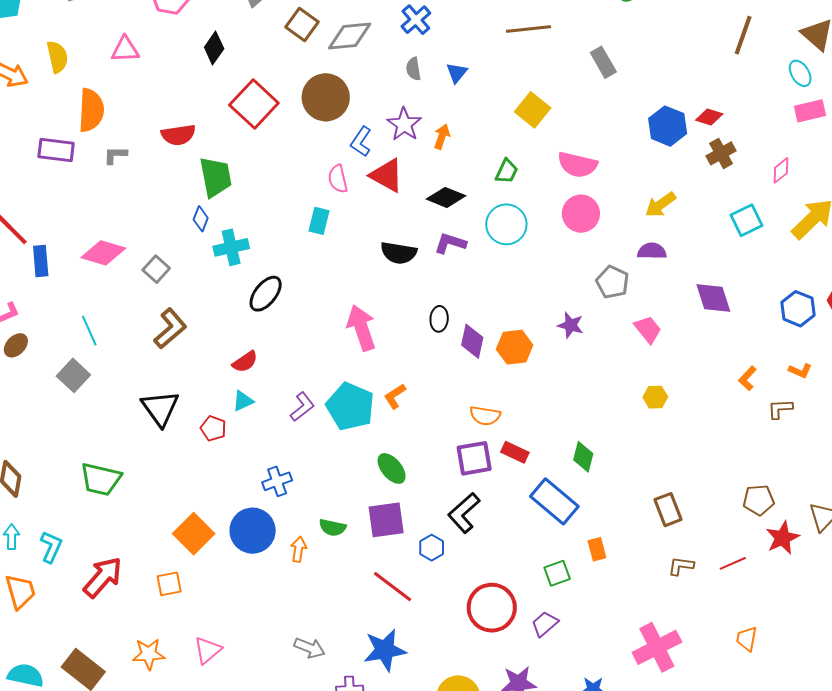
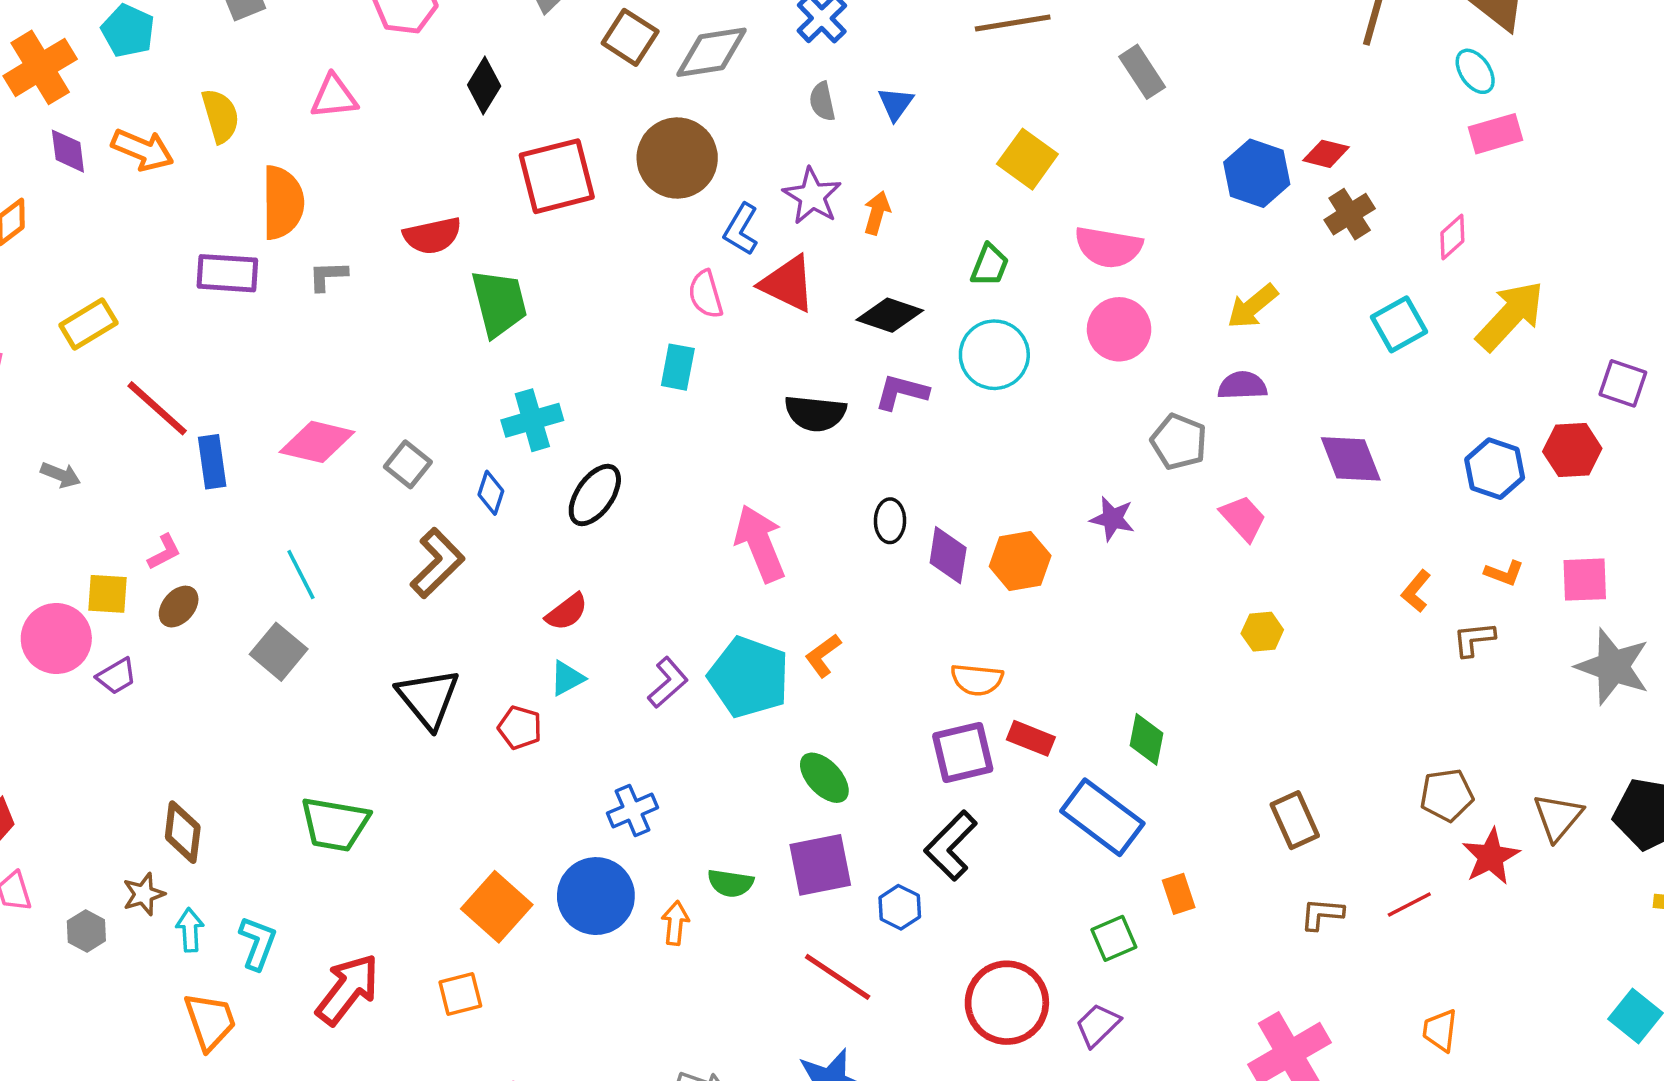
red square: (254, 104) -> (557, 176), turned 36
blue diamond: (201, 219) -> (491, 493), moved

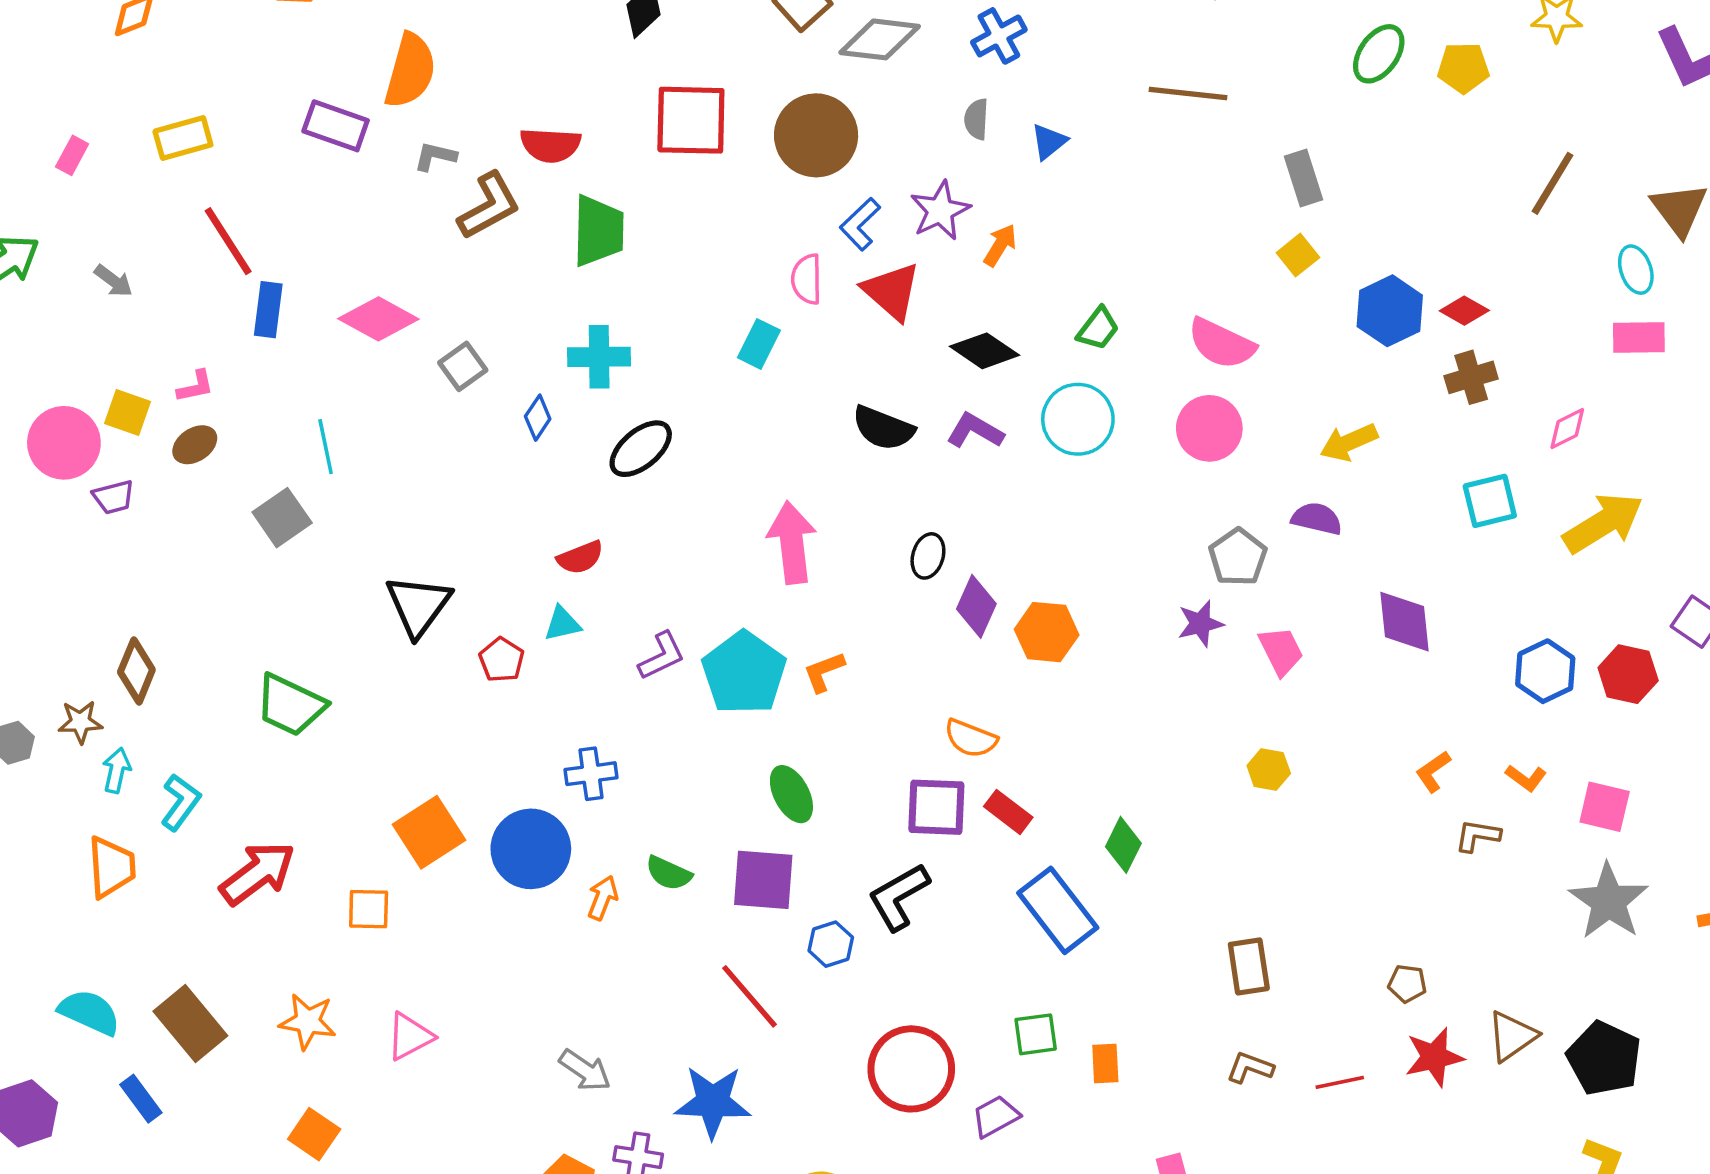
yellow square: (1027, 159) -> (1298, 255), moved, size x0.7
purple star: (1112, 519) -> (1200, 624), moved, turned 30
brown L-shape: (437, 563) -> (489, 206), moved
brown pentagon: (1447, 795) -> (1407, 984), size x0.7
orange rectangle: (1179, 894) -> (1105, 1063), moved

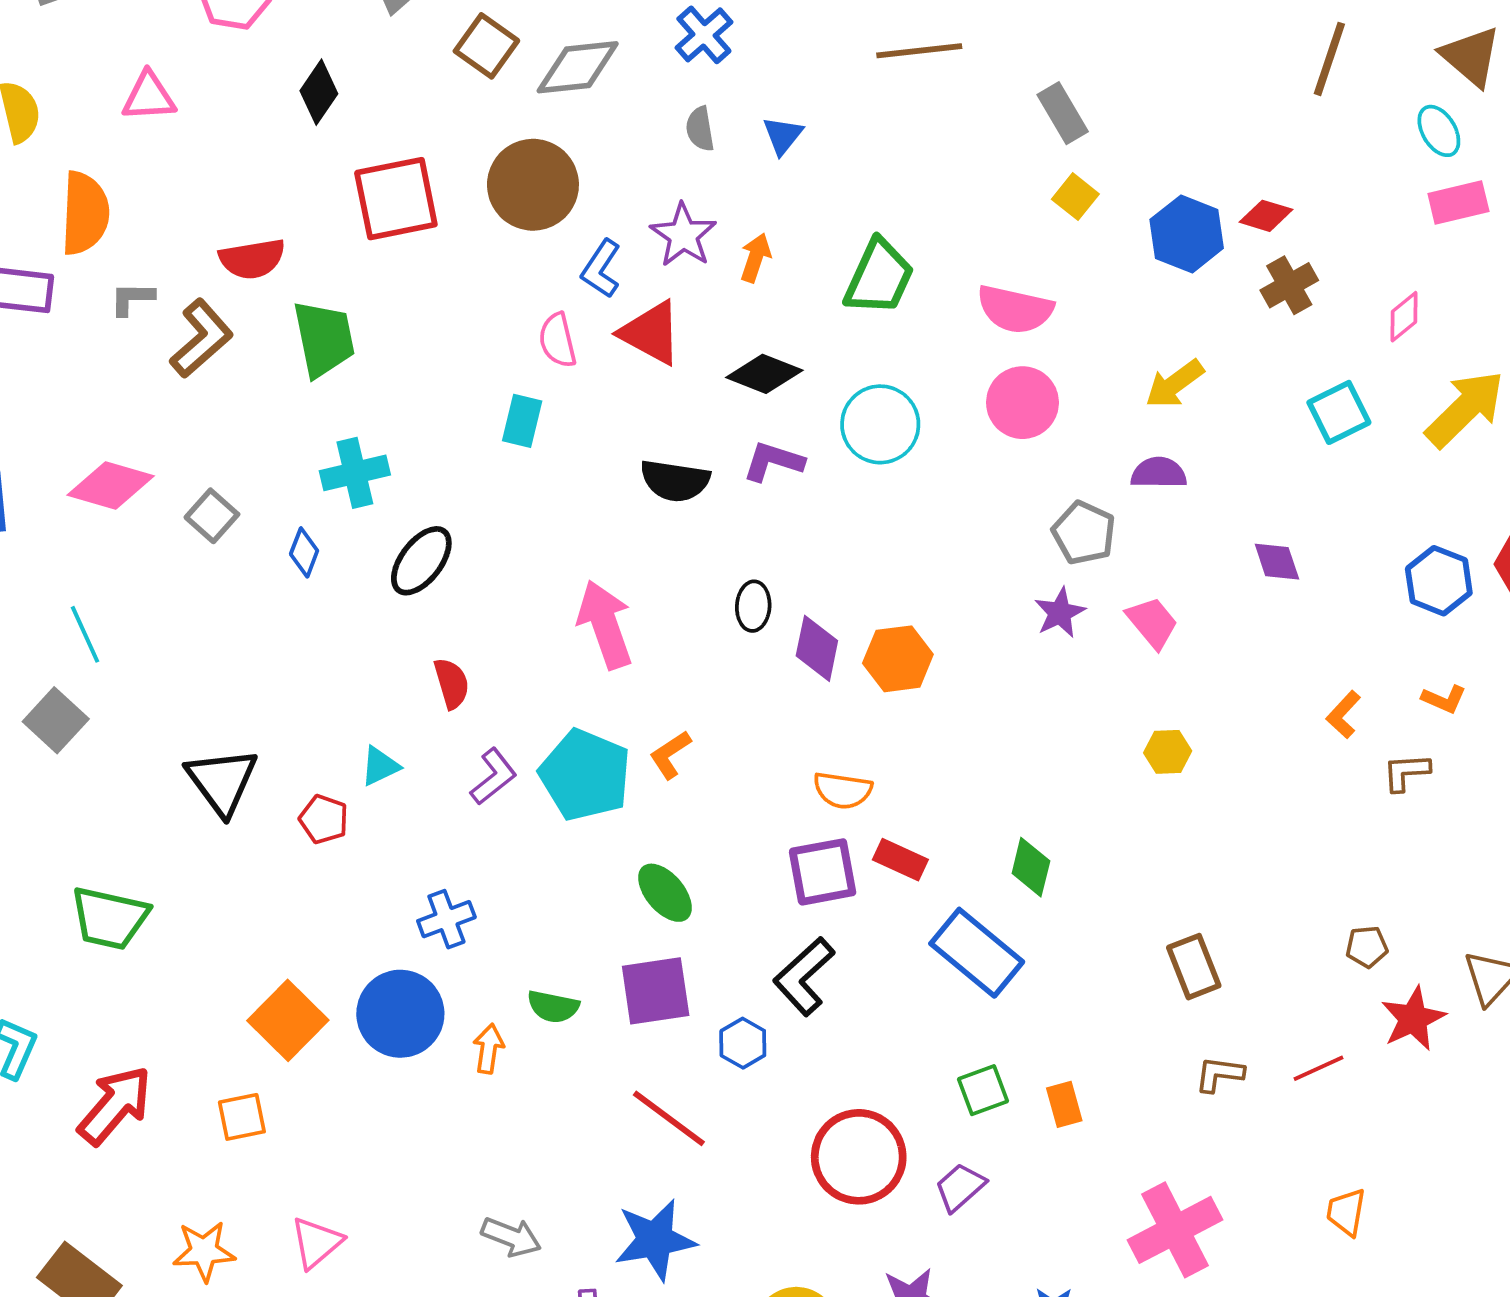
green trapezoid: (1098, 329) -> (879, 277), moved, size x1.6
red semicircle: (580, 558) -> (452, 683), moved, turned -72
purple diamond: (1404, 622) -> (1277, 562), size x0.7

